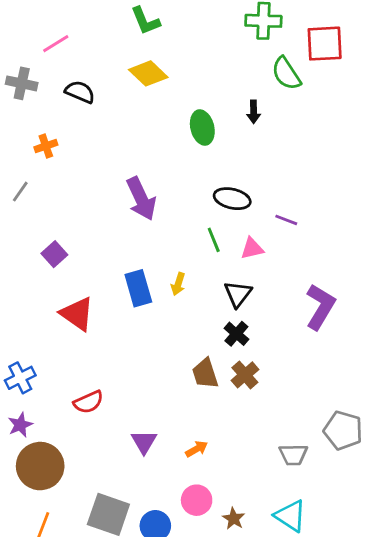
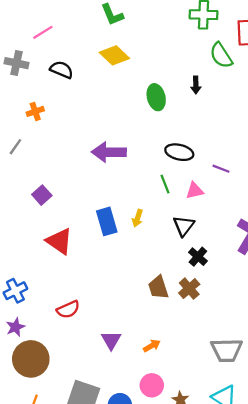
purple arrow: (141, 199) -> (109, 152), turned 116
black cross: (236, 334) -> (198, 257), moved
gray trapezoid: (293, 455) -> (227, 350), size x1.4

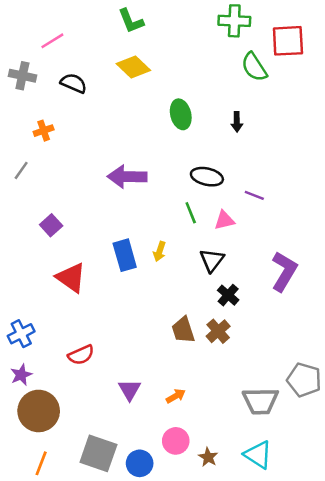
black arrow: (196, 85) -> (237, 122), moved

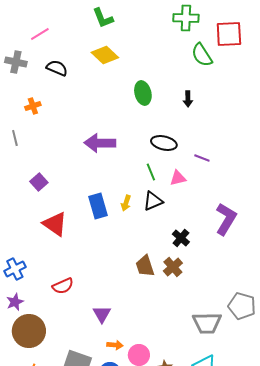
gray line: (21, 170) -> (15, 138), turned -49
black triangle: (212, 260) -> (153, 201), moved, turned 30
orange arrow: (176, 396) -> (115, 345), moved, turned 35

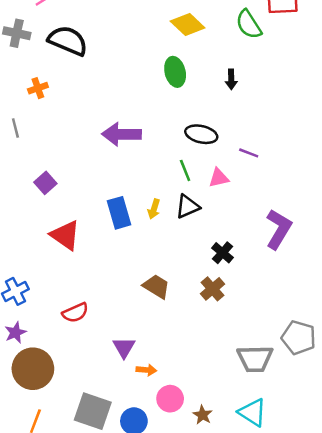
yellow diamond: (105, 55) -> (188, 24), moved
black semicircle: (57, 68) -> (68, 41), size x1.5
brown trapezoid: (145, 266) -> (156, 286), moved, turned 140
orange arrow: (115, 345) -> (146, 370), moved

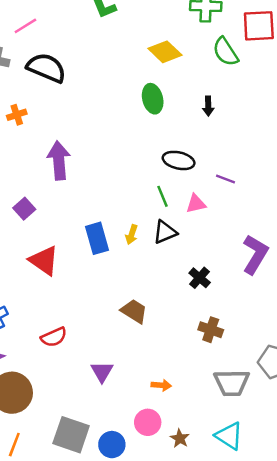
purple arrow: (121, 134) -> (59, 160), moved, turned 84
brown cross: (213, 289) -> (211, 330), moved, turned -30
orange arrow: (146, 370) -> (161, 385), moved

